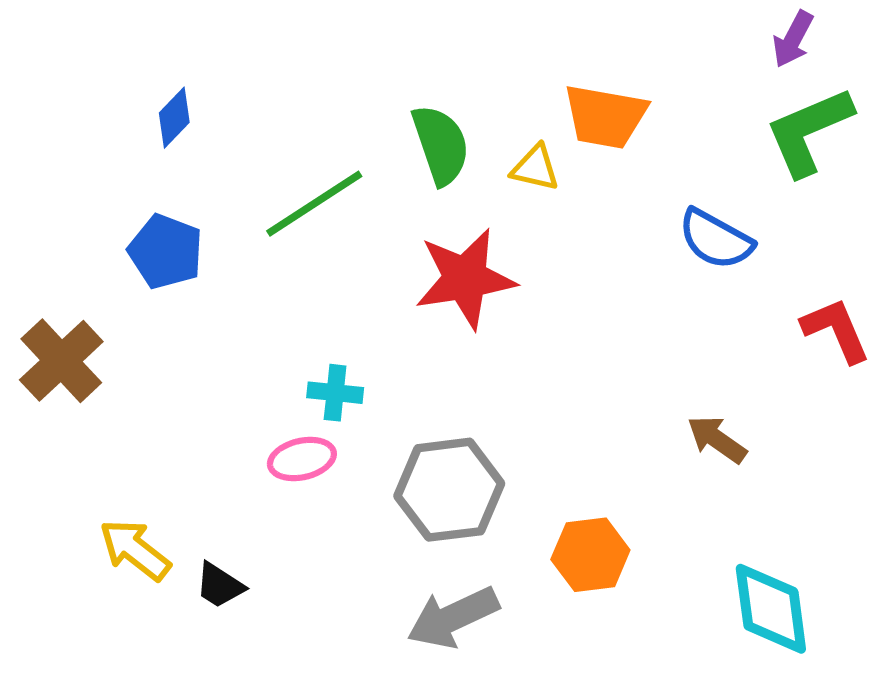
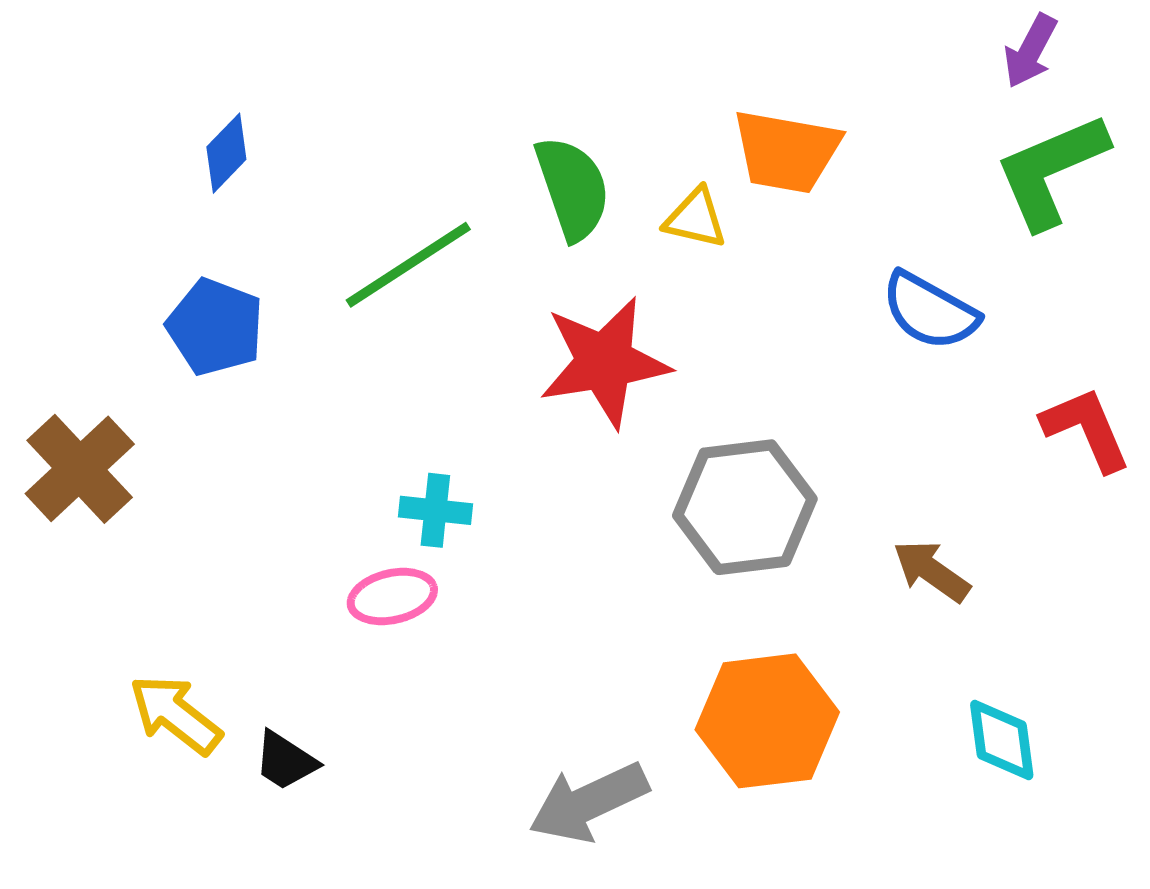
gray hexagon: (449, 490) -> (745, 507), moved
orange hexagon: (590, 555) -> (767, 721), size x1.4
cyan diamond: (771, 609) -> (1002, 740), moved, size x0.7

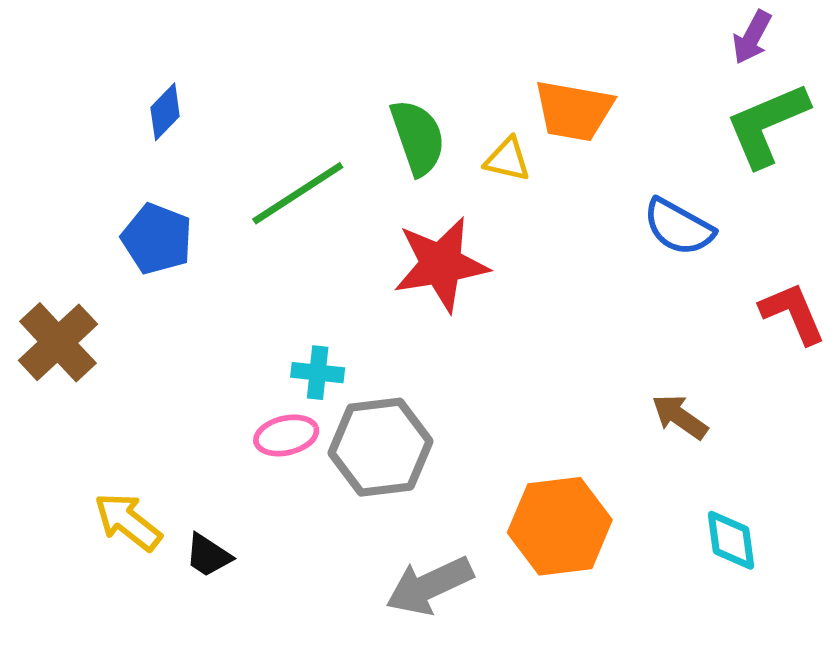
gray hexagon: (745, 507) -> (380, 447), moved

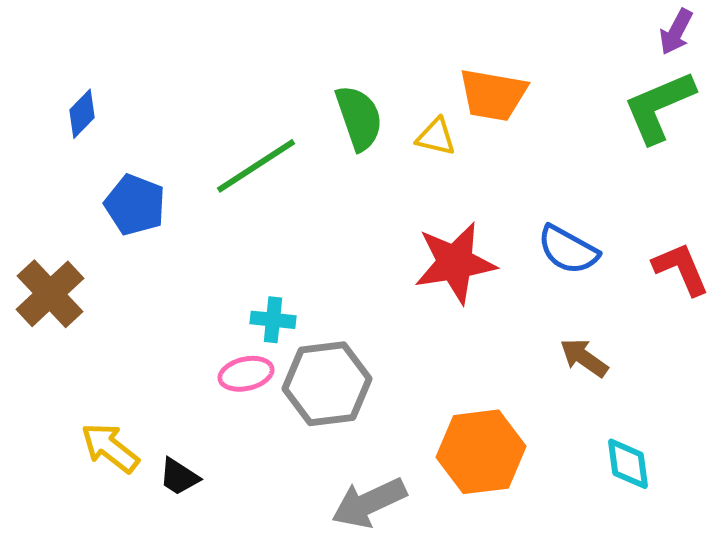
purple arrow: (752, 37) -> (676, 32), moved
blue diamond: (165, 112) -> (82, 114), moved
blue semicircle: (679, 227) -> (568, 250), moved
red star: (441, 264) -> (455, 263), moved

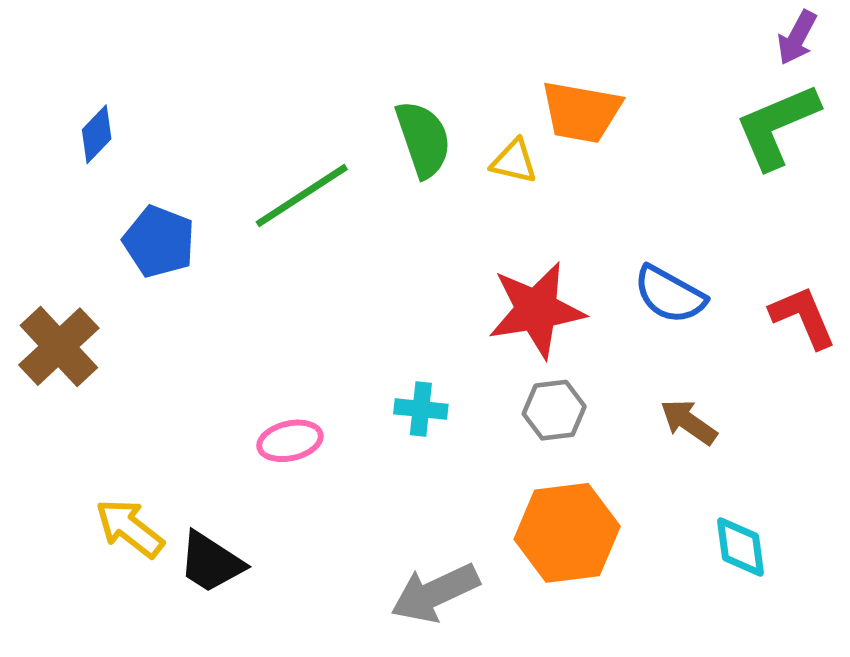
cyan cross: (273, 320) -> (421, 409), moved
gray hexagon: (327, 384) -> (554, 410), moved, size x0.6
black trapezoid: (179, 477) -> (211, 562), size x1.4

